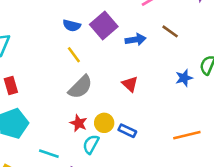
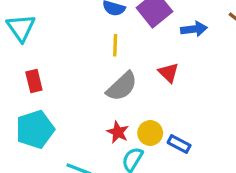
yellow line: (74, 55) -> (115, 45), turned 36
red triangle: (130, 84) -> (169, 73), moved

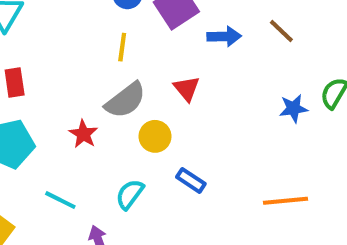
red star: (118, 132) -> (83, 134), moved
yellow circle: (150, 133) -> (155, 136), moved

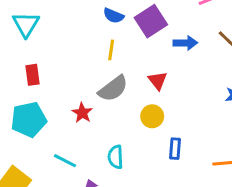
yellow circle: (155, 136) -> (152, 116), moved
blue rectangle: (191, 180) -> (175, 149), moved, turned 60
cyan semicircle: (130, 194) -> (116, 157), turned -40

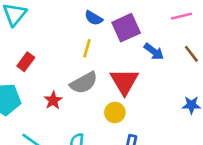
blue arrow: (185, 43) -> (154, 52), turned 30
red rectangle: (33, 75) -> (26, 62), moved, turned 36
red triangle: (158, 81) -> (124, 81), size x1.6

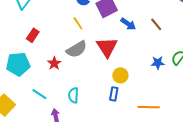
yellow line: (87, 48) -> (78, 23), turned -48
yellow circle: (115, 113) -> (120, 75), moved

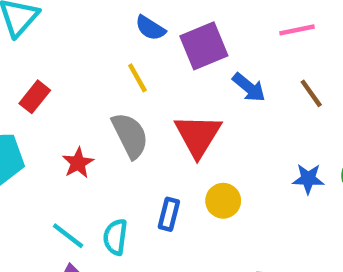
gray semicircle: (77, 49) -> (130, 135), turned -90
cyan line: (39, 94) -> (68, 236), moved
blue rectangle: (114, 94) -> (169, 214), moved

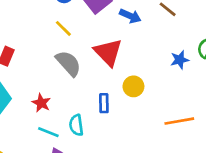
red star: (78, 163) -> (41, 103), moved

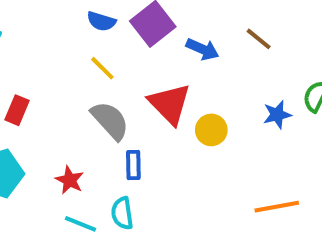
yellow circle: (133, 86) -> (211, 130), moved
blue rectangle: (104, 103) -> (133, 165), moved

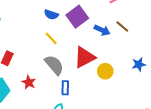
brown line: (259, 39) -> (122, 27), moved
red triangle: (170, 104) -> (85, 57), turned 45
red star: (70, 180) -> (29, 82), moved

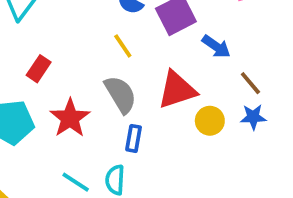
brown line: (122, 27) -> (250, 83), moved
blue star: (139, 64) -> (253, 117), moved
red star: (29, 82) -> (70, 118), size x1.5

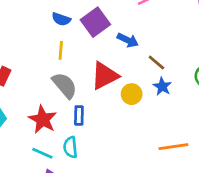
yellow line: (123, 46) -> (61, 50), turned 48
blue star: (253, 117) -> (162, 86), turned -30
red star: (70, 118) -> (43, 119), moved

